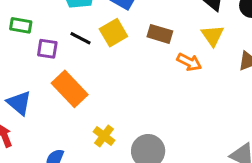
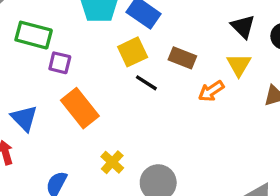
green rectangle: (21, 25) -> (34, 35), size x1.5
black line: (81, 38) -> (146, 83), moved
orange arrow: (189, 62) -> (211, 91), turned 115

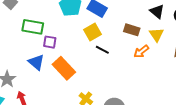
brown rectangle: (182, 58) -> (132, 30), moved
blue triangle: (24, 118) -> (36, 62), moved

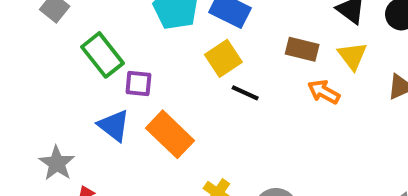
green rectangle: (33, 27) -> (103, 55), turned 45
orange arrow: (141, 52) -> (324, 92), turned 70

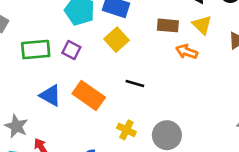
green rectangle: (103, 55) -> (36, 50), turned -48
purple square: (138, 84) -> (71, 50), moved, turned 30
black line: (245, 93) -> (135, 84), moved

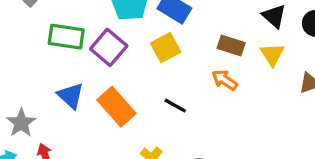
purple square: (71, 50) -> (109, 47), size x1.5
orange arrow: (187, 52) -> (225, 80), moved

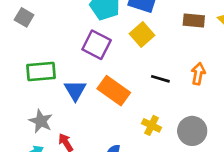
green rectangle: (66, 37) -> (41, 72), moved
orange arrow: (225, 80) -> (198, 74), moved, turned 80
blue triangle: (71, 96) -> (75, 90), turned 30

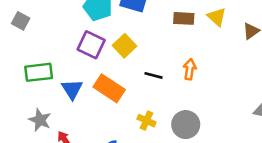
yellow square: (142, 34) -> (125, 46), moved

